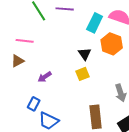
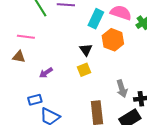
brown triangle: (18, 61) -> (19, 57), turned 40
blue rectangle: (34, 104) -> (35, 100), turned 48

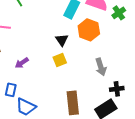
gray arrow: (122, 89) -> (101, 67), moved
blue rectangle: (35, 100) -> (11, 90), turned -64

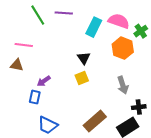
orange hexagon: (89, 30) -> (123, 48), moved
blue rectangle: (11, 90) -> (35, 97), moved
brown rectangle: (73, 103) -> (95, 121), turned 55

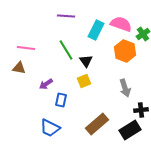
green line: (38, 15) -> (66, 50), moved
blue rectangle: (35, 97) -> (61, 100), moved

